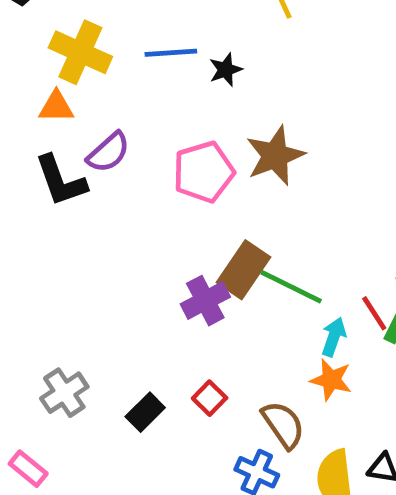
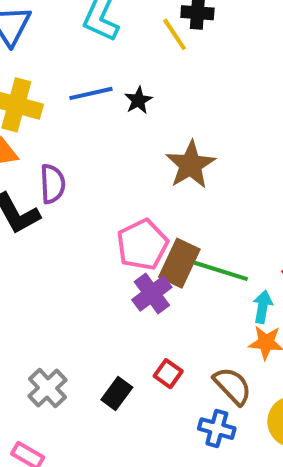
purple semicircle: (108, 152) -> (53, 184), turned -42
pink pentagon: (204, 172) -> (142, 245), moved

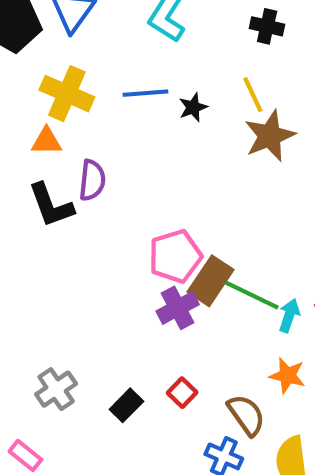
yellow line: (175, 34) -> (253, 95), moved
brown star: (191, 165) -> (270, 136), moved
cyan arrow: (263, 307) -> (289, 316), moved

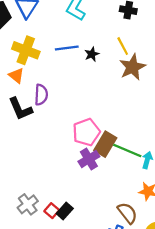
orange triangle: (46, 141) -> (16, 76), turned 42
red square: (182, 393) -> (52, 211), moved

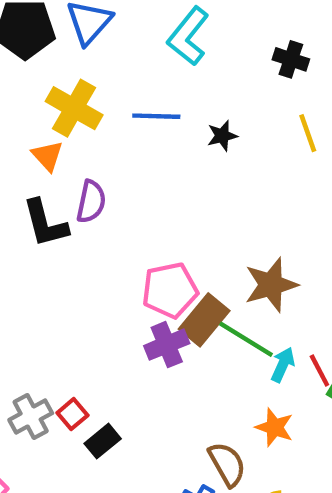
yellow line: (123, 46) -> (308, 133), moved
black star: (92, 54) -> (222, 136), moved
brown star: (132, 67) -> (271, 285), moved
red square: (52, 211) -> (72, 414), moved

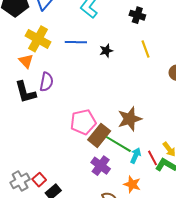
purple cross: (167, 345) -> (101, 166), moved, turned -30

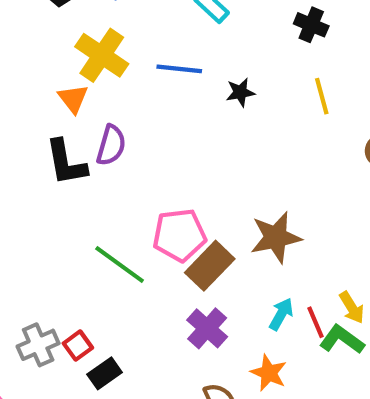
green line: (118, 144) -> (120, 265), moved

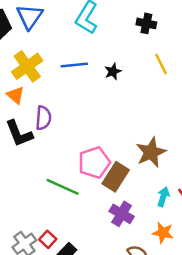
yellow cross: (102, 55) -> (27, 66), turned 32

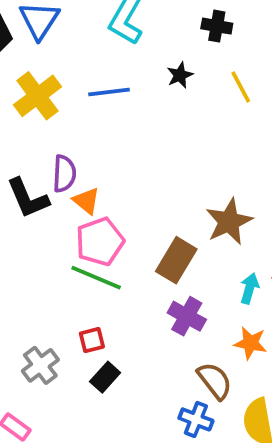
black star: (113, 71) -> (180, 75), moved
orange triangle: (16, 95) -> (86, 201), moved
pink pentagon: (94, 162) -> (100, 242), moved
red square: (48, 239) -> (92, 340), moved, turned 35

